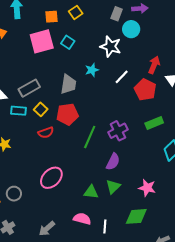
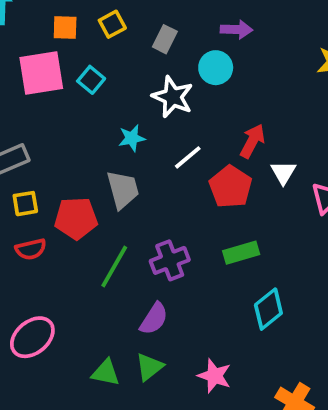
gray rectangle: (117, 14) -> (165, 39), moved
gray trapezoid: (68, 84) -> (123, 190), moved, turned -30
yellow square: (41, 109) -> (25, 204), turned 32

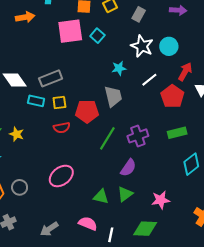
cyan circle: (216, 68) -> (169, 46), moved
pink star: (214, 376) -> (161, 200), turned -30

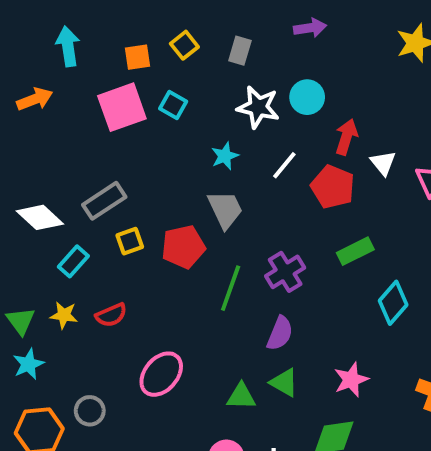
cyan rectangle: (36, 101) -> (73, 261), moved, turned -49
red semicircle: (62, 128) -> (111, 315), moved
green triangle: (125, 194) -> (284, 383), turned -42

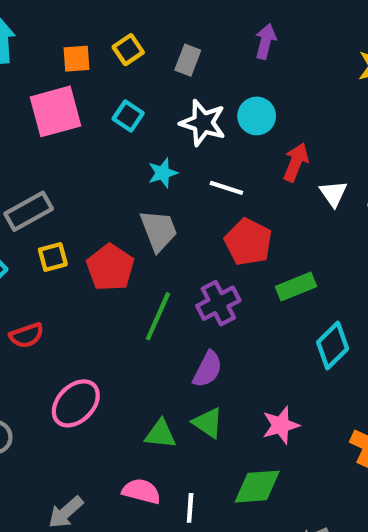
purple arrow: (310, 28) -> (266, 41), turned -72
cyan square: (173, 105) -> (128, 116), moved
white line: (284, 165) -> (226, 188), turned 64
red pentagon: (333, 187) -> (248, 242), moved
red pentagon: (183, 247) -> (110, 267), turned -30

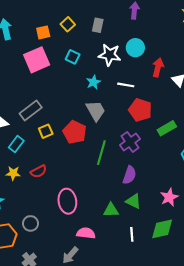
pink ellipse: (76, 403) -> (67, 201), turned -45
pink semicircle: (141, 491) -> (86, 233), moved
white line: (190, 508) -> (132, 234), moved

